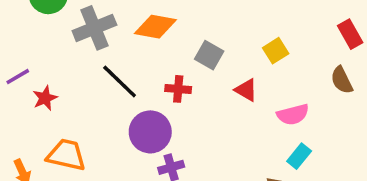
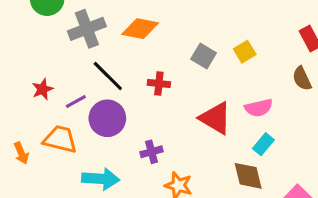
gray square: (209, 55) -> (204, 56), moved
purple line: (18, 77) -> (76, 101), moved
red triangle: (246, 90) -> (215, 118), moved, size x1.6
purple circle: (150, 132) -> (107, 118), moved

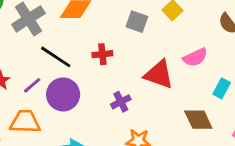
cyan rectangle: (263, 144) -> (222, 88), moved
purple cross: (151, 152) -> (121, 102), moved

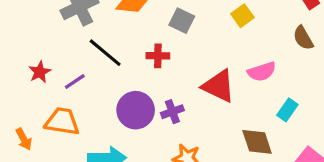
gray square: (137, 22) -> (182, 21), moved
purple circle: (63, 94) -> (136, 110), moved

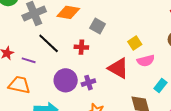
yellow square: (242, 16) -> (135, 43), moved
purple line: (75, 82) -> (29, 60), turned 48

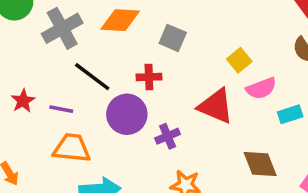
purple circle: (66, 80) -> (127, 114), moved
orange trapezoid: (19, 85) -> (72, 148), moved
cyan rectangle: (160, 85) -> (290, 114), moved, turned 40

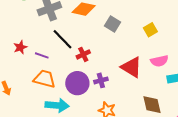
yellow square: (239, 60) -> (150, 30), moved
red cross: (149, 77) -> (83, 54), moved, turned -32
purple circle: (127, 114) -> (77, 83), moved

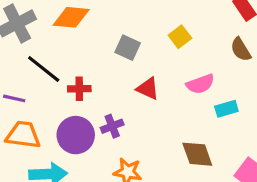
gray square: (112, 24) -> (128, 48), moved
red cross: (83, 54) -> (79, 89), turned 32
red triangle: (131, 67) -> (148, 89), moved, size x0.7

